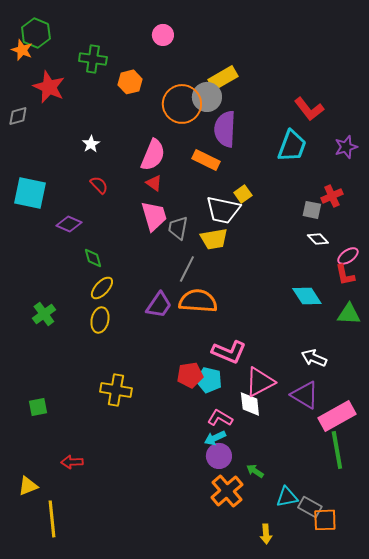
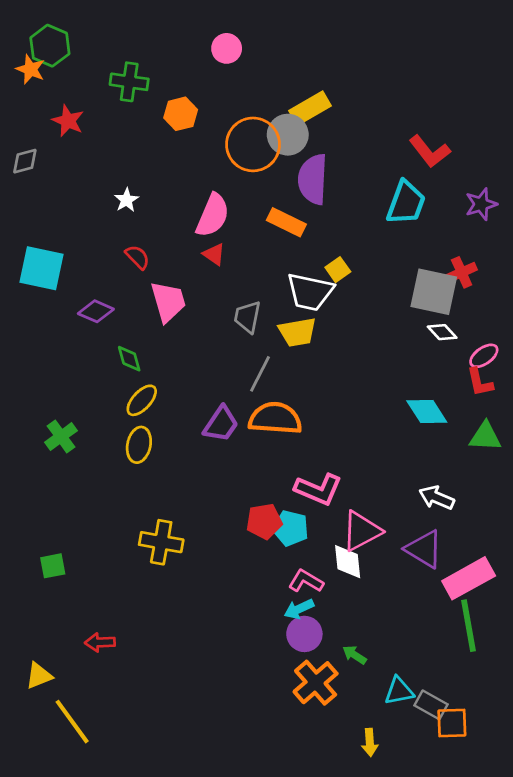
red star: (49, 87) -> (68, 121), size x0.7
gray square: (312, 210) -> (434, 292), size x1.8
pink trapezoid: (154, 216) -> (168, 302), moved
yellow line: (52, 519) -> (72, 722), turned -30

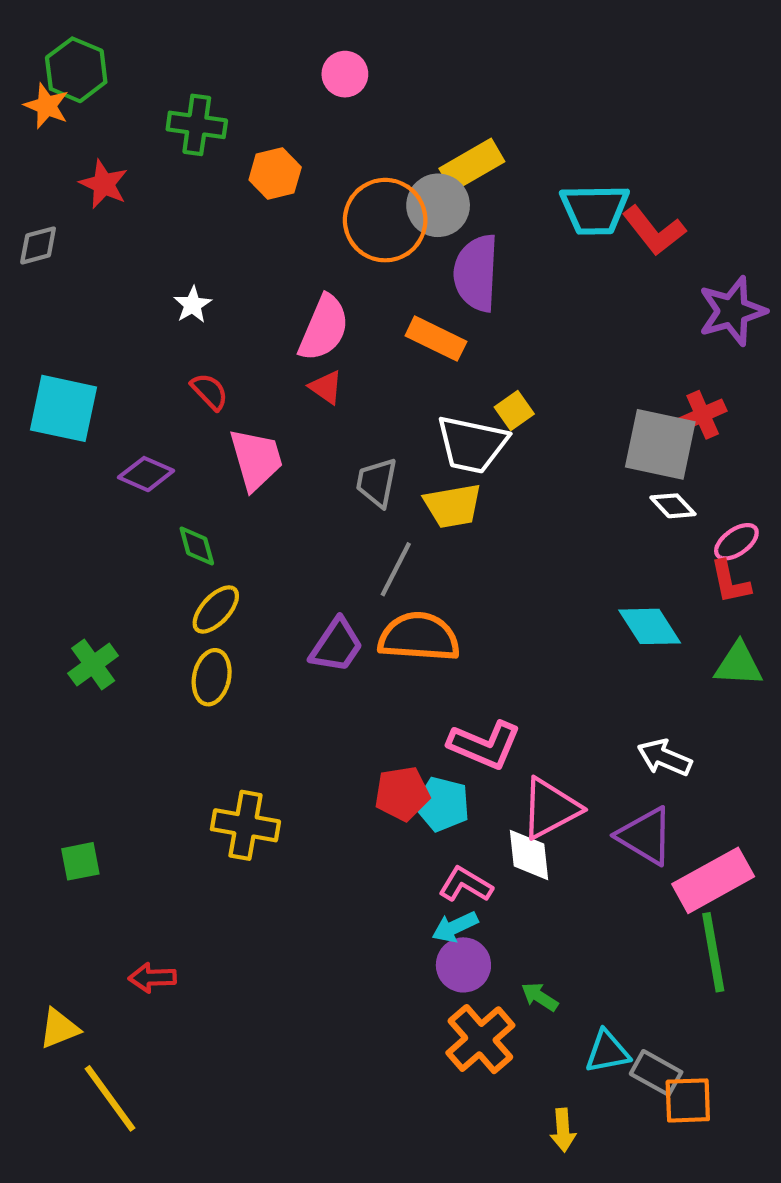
cyan trapezoid: (406, 203) -> (595, 210), moved, turned 69
purple star: (481, 204) -> (732, 311), size x1.4

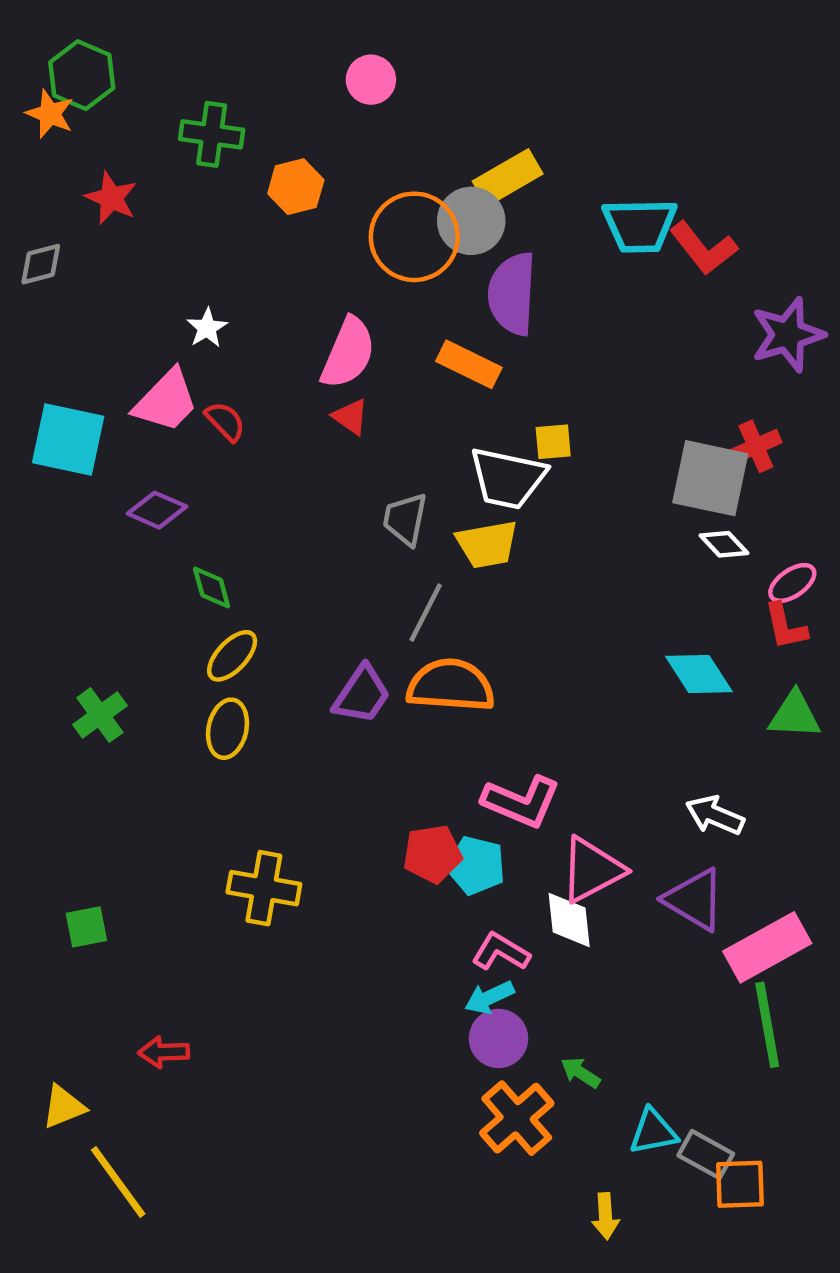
yellow square: (514, 411) -> (553, 442), turned 30
pink trapezoid: (256, 459) -> (166, 401), moved, turned 60

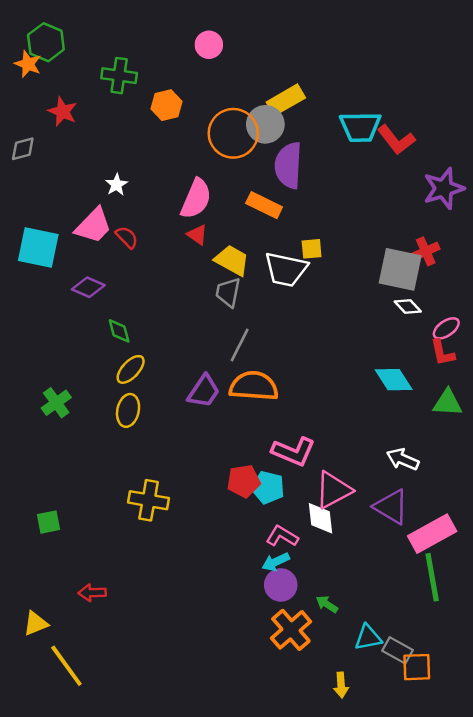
yellow trapezoid: (487, 544) -> (232, 260), moved, turned -141

